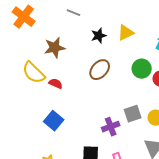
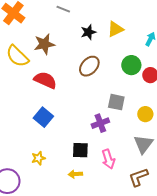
yellow semicircle: (34, 73) -> (17, 56), moved
red semicircle: (56, 84) -> (45, 80), size x1.6
gray square: (133, 114) -> (116, 102), moved, turned 30

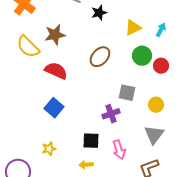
yellow triangle: (115, 29) -> (133, 28), moved
black star: (88, 32) -> (99, 13), moved

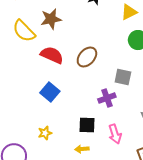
brown ellipse: (100, 57) -> (87, 57), moved

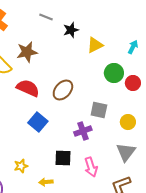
yellow triangle: (129, 12) -> (95, 45), moved
blue square: (50, 92) -> (38, 122), moved
yellow arrow: (82, 149) -> (46, 182), moved

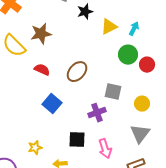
cyan arrow: (133, 47) -> (134, 29), moved
red semicircle: (28, 88) -> (42, 70), size x0.7

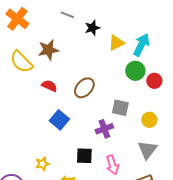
cyan arrow: (134, 29) -> (141, 45), size x1.6

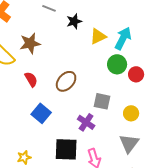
red semicircle: (49, 86) -> (31, 79), turned 35
purple cross: (104, 129) -> (86, 122), turned -36
black square: (84, 156) -> (66, 149), size x1.4

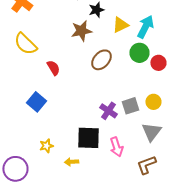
brown star: (30, 43) -> (81, 31), moved
brown ellipse: (66, 81) -> (101, 60), moved
gray square: (102, 101) -> (130, 106), moved, turned -30
blue square: (41, 113) -> (36, 102), moved

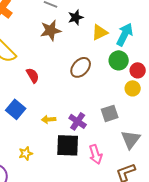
brown star: (81, 31) -> (51, 30), moved
yellow circle: (153, 102) -> (133, 88), moved
purple cross: (108, 111) -> (78, 121), moved
yellow arrow: (71, 162) -> (49, 119), moved

